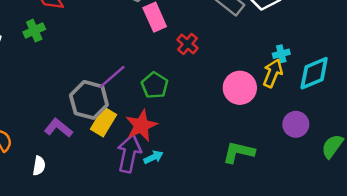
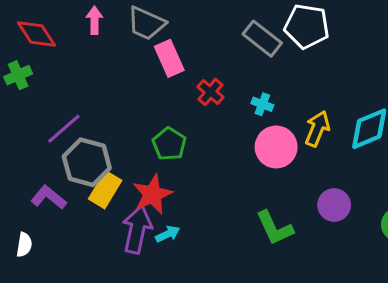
cyan cross: (281, 54) -> (262, 104), moved, turned 35
purple line: (112, 77) -> (64, 129), moved
purple circle: (296, 124) -> (334, 205), moved
green L-shape: (239, 152) -> (275, 228), turned -128

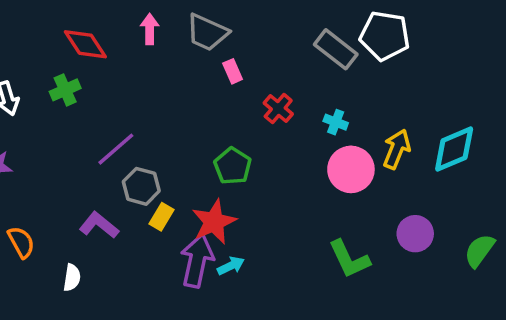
pink rectangle: (169, 58) -> (233, 71), size x0.6
gray hexagon: (87, 162) -> (141, 186), size x0.7
yellow rectangle: (105, 190) -> (162, 217), size x0.7

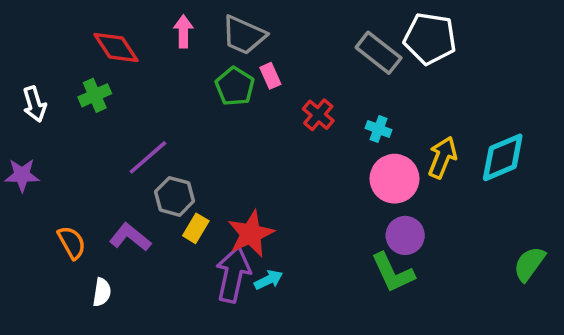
green pentagon: (233, 166) -> (235, 86), moved
purple circle: (415, 234) -> (405, 235), moved
orange semicircle: (21, 242) -> (72, 243), moved

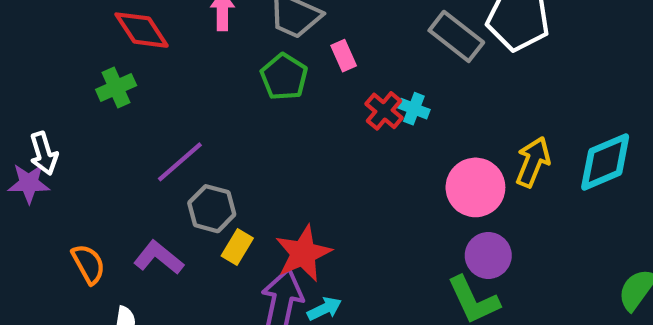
pink rectangle: (270, 76) -> (344, 56), moved
white arrow: (34, 104) -> (44, 153), moved
cyan cross: (379, 129) -> (414, 109), moved

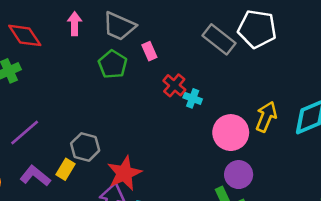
cyan cross: (414, 109) -> (193, 98), moved
purple line: (180, 162) -> (25, 133), moved
gray hexagon: (212, 209) -> (85, 147), moved
yellow rectangle: (237, 247) -> (65, 169), moved

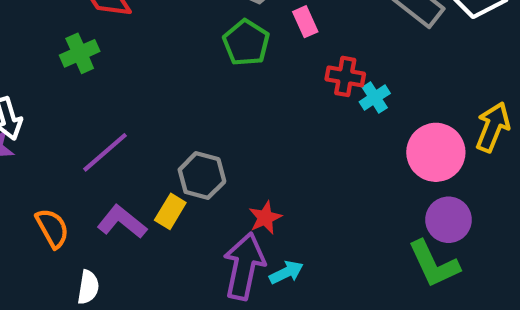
red cross: (174, 85) -> (345, 76), turned -30
cyan cross: (193, 98) -> (375, 98), turned 36
red star: (124, 173) -> (265, 218), size x0.6

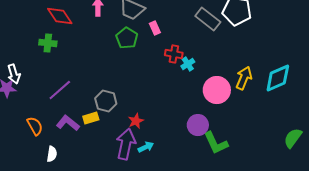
green cross: (80, 53) -> (48, 43), turned 30
yellow rectangle: (170, 211) -> (91, 118), turned 42
purple circle: (449, 220) -> (198, 125), moved

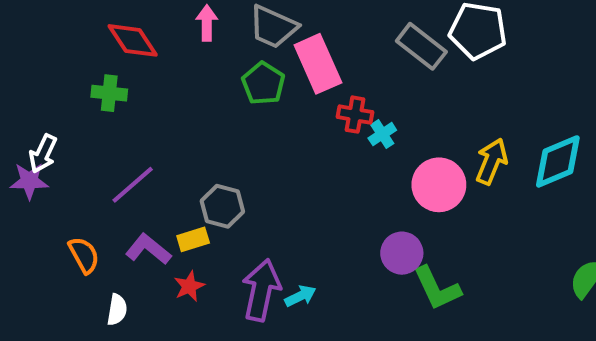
pink rectangle: (155, 28) -> (318, 64), size x2.0
white arrow: (14, 74) -> (43, 154), turned 42
red star: (136, 121) -> (189, 286), moved

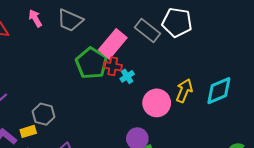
pink arrow: (207, 23) -> (35, 18), turned -30
pink rectangle: (318, 64) -> (113, 44), moved, turned 64
green pentagon: (263, 83) -> (91, 63), moved, size x1.4

